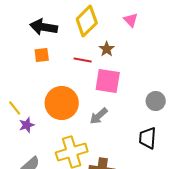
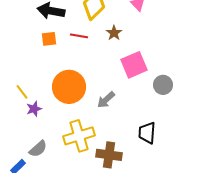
red line: (83, 60) -> (79, 36), moved
pink square: (108, 81) -> (134, 65), moved, turned -32
black trapezoid: (148, 138) -> (147, 133), moved

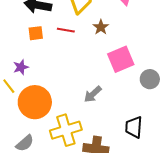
orange circle: (69, 87) -> (35, 102), moved
purple star: (34, 109) -> (21, 67), moved

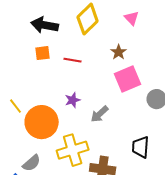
brown star: (101, 27) -> (119, 52), moved
red line: (66, 30) -> (73, 60), moved
purple star: (21, 67) -> (73, 100), moved

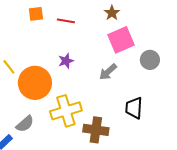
gray arrow: (100, 114) -> (108, 72), moved

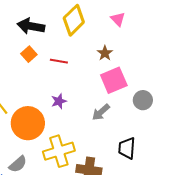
orange square: (36, 14) -> (29, 54), turned -35

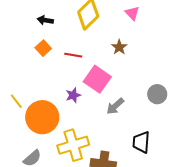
black arrow: (31, 26) -> (45, 20), size x0.6
pink square: (114, 80) -> (97, 79), moved, turned -32

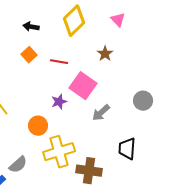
orange circle: (42, 117) -> (38, 126), moved, size x0.6

